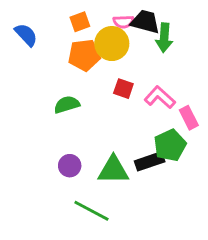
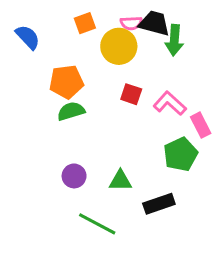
orange pentagon: (84, 55) -> (66, 82), moved
black rectangle: (150, 161) -> (159, 204), moved
green triangle: (113, 170) -> (120, 181), size x0.7

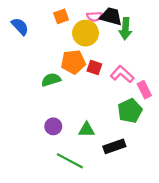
orange pentagon: (66, 82) -> (73, 62), moved

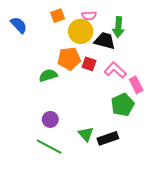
black trapezoid: (111, 16) -> (105, 41), moved
green triangle: (87, 130) -> (86, 134), moved, turned 49
green line: (70, 161) -> (49, 147), moved

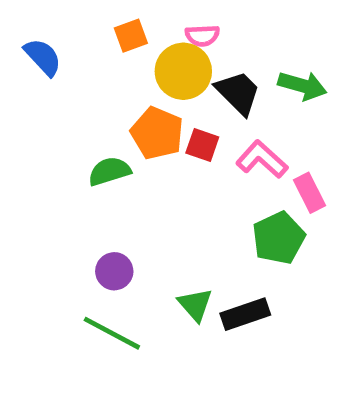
green arrow: (118, 27) -> (302, 86), moved, turned -78
black trapezoid: (105, 41) -> (238, 93), turned 30
orange pentagon: (69, 59) -> (157, 133), turned 30

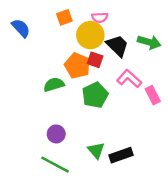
red square: (202, 145) -> (95, 60), moved
green pentagon: (279, 238) -> (95, 95), moved

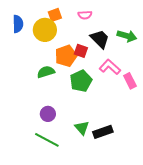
blue semicircle: (21, 28) -> (18, 24), turned 42
yellow circle: (90, 35) -> (45, 30), moved
orange pentagon: (77, 66) -> (66, 56), turned 30

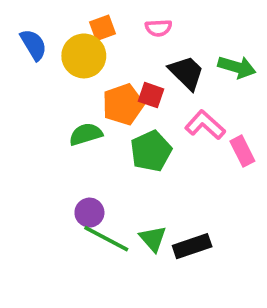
blue semicircle: (18, 24) -> (33, 45), turned -30
green line: (47, 140) -> (106, 239), moved

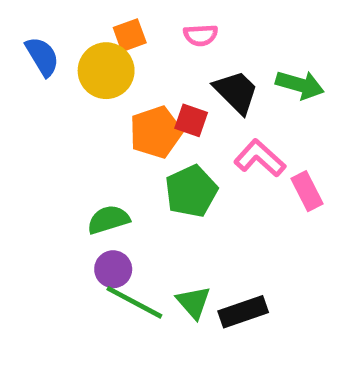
green semicircle: (86, 134) -> (108, 220), moved

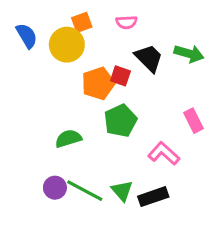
pink L-shape: (260, 158) -> (164, 153), moved
purple circle: (113, 269) -> (55, 188), moved

